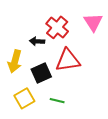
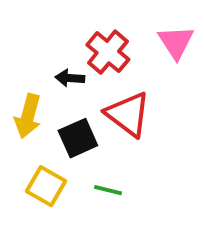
red triangle: (68, 60) -> (128, 114), turned 45
yellow square: (24, 98) -> (46, 186), turned -30

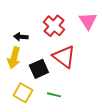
black arrow: (70, 78) -> (21, 37), moved

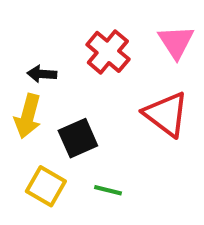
red triangle: (64, 57) -> (166, 114), moved

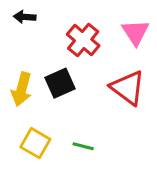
black arrow: (42, 74) -> (25, 17), moved
black square: (78, 138) -> (60, 83), moved

